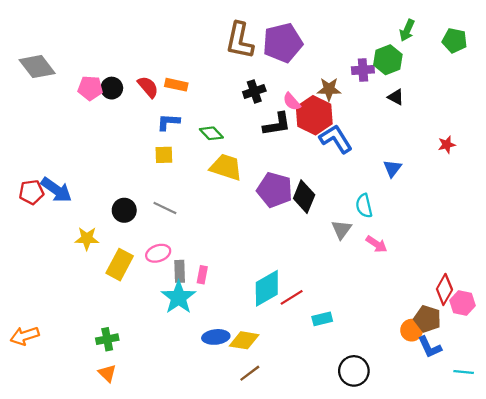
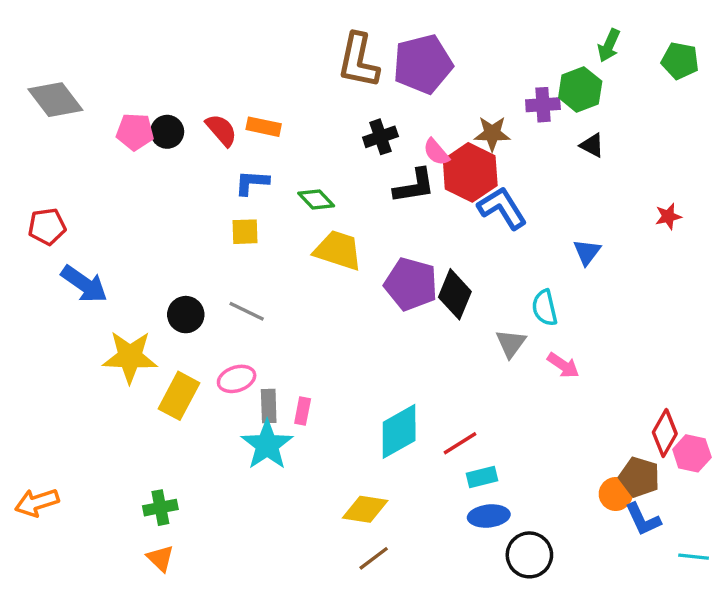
red pentagon: (31, 192) -> (47, 227), moved
yellow star: (87, 239) -> (130, 357), size x1.5
red line: (292, 297) -> (460, 443), moved
blue ellipse: (216, 337) -> (489, 516), moved

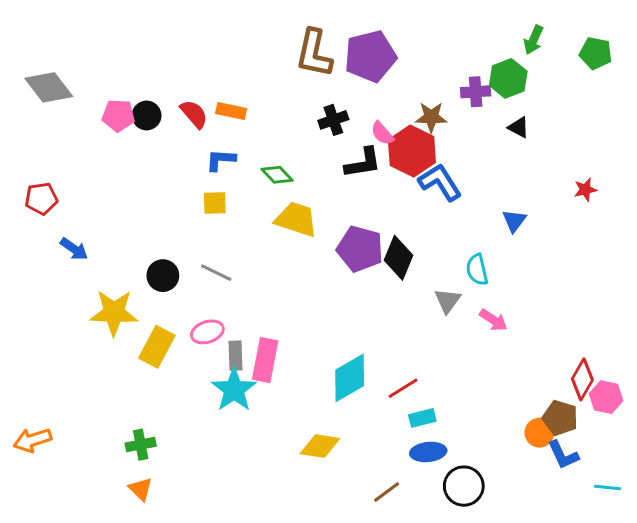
blue arrow: (84, 284) -> (74, 249), size x0.7
pink rectangle: (303, 411) -> (265, 360), size x1.8
brown line: (374, 558) -> (387, 492), moved

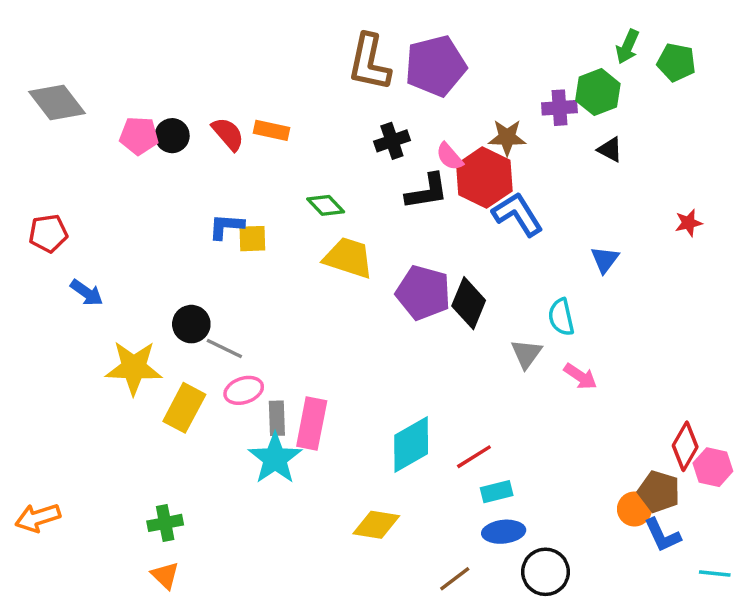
green pentagon: (596, 53) -> (676, 62), moved
blue L-shape: (221, 160) -> (226, 226), moved
gray line: (216, 273) -> (224, 349), moved

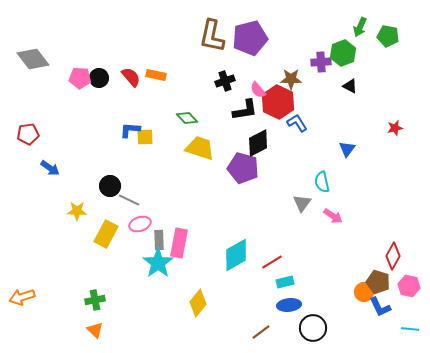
blue L-shape: (518, 214) -> (297, 123), size x0.7
black diamond: (469, 303) -> (258, 143), moved, turned 40
yellow star: (134, 368) -> (77, 211), size x0.6
pink hexagon: (713, 467) -> (409, 286), moved
yellow diamond: (376, 525) -> (198, 303), moved, turned -60

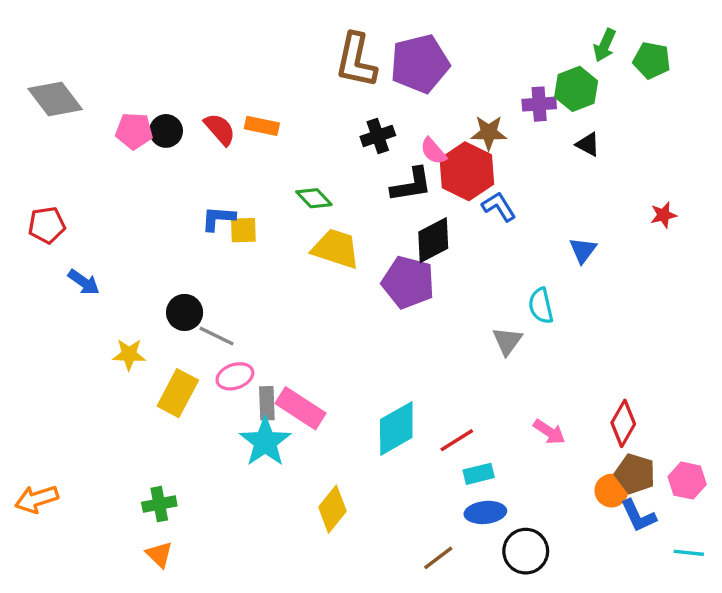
pink arrow: (333, 216) -> (549, 432), moved
pink rectangle: (179, 243) -> (300, 408), turned -68
red diamond: (393, 256) -> (623, 423), moved

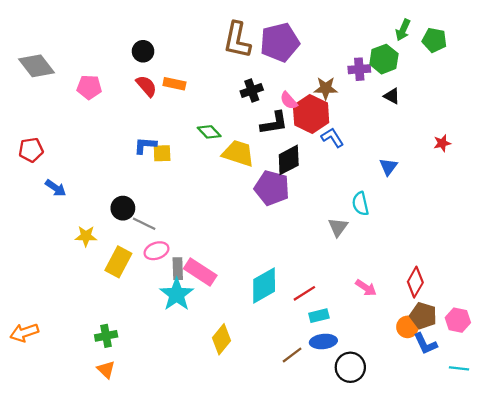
black circle: (166, 131) -> (143, 51), moved
yellow trapezoid: (336, 249) -> (238, 153), moved
brown line: (438, 558) -> (292, 355), moved

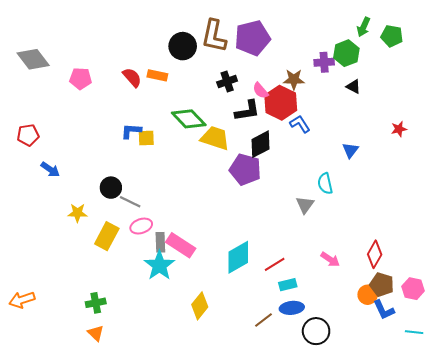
black circle: (143, 51) -> (183, 46), moved, size x1.4
green diamond: (209, 132) -> (189, 119), size x1.6

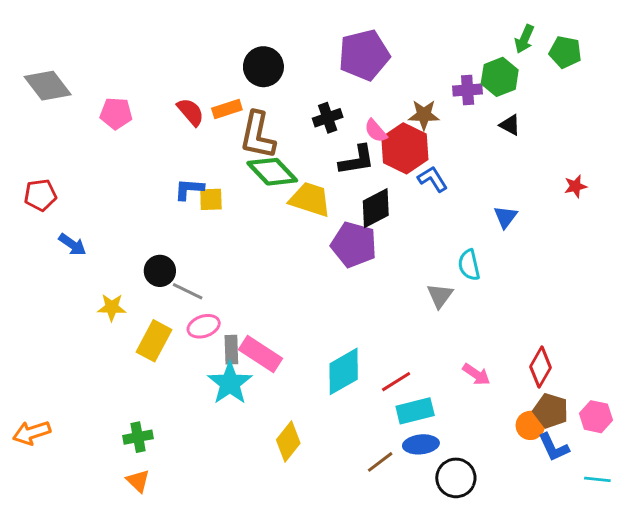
brown L-shape: (214, 36) -> (258, 135), moved
orange rectangle: (157, 75) -> (227, 109), turned -30
cyan rectangle: (288, 285) -> (415, 411), size x1.4

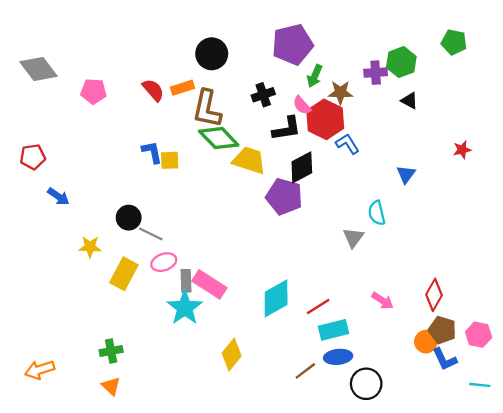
green arrow: (524, 39) -> (315, 76), moved
blue L-shape: (189, 189) -> (152, 152), turned 75
orange arrow: (32, 433) -> (40, 370), moved

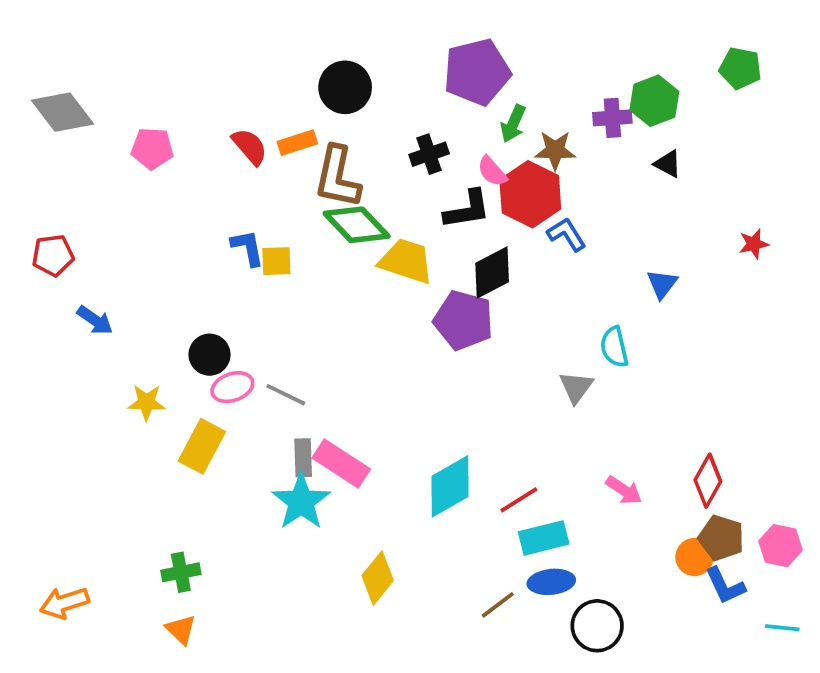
gray line: (151, 234) -> (286, 395), moved
pink ellipse: (164, 262) -> (232, 387), moved

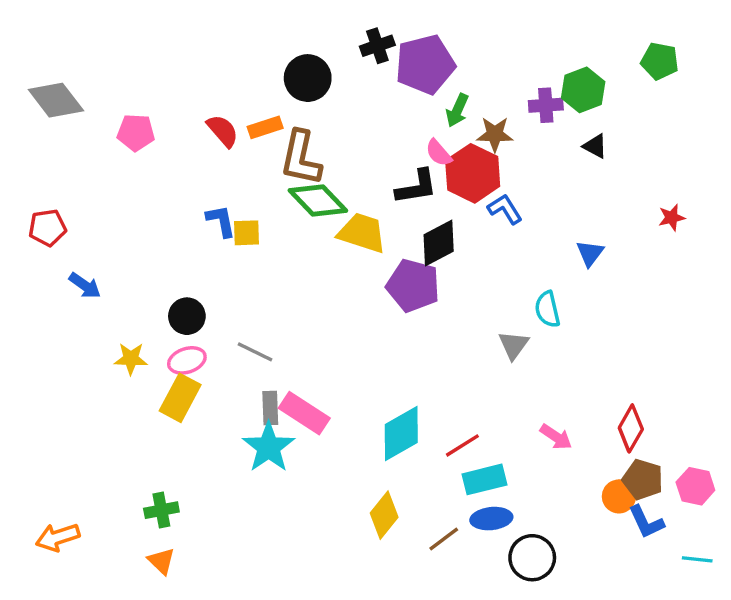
black cross: (429, 154) -> (377, 46), moved
pink ellipse: (232, 387) -> (187, 360), moved
yellow diamond: (378, 578) -> (384, 515), moved

